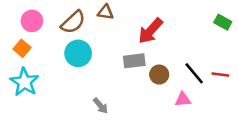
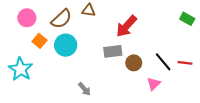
orange square: (22, 48) -> (39, 41), moved
pink triangle: (183, 99) -> (154, 84), turned -40

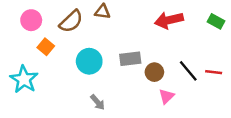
red arrow: (126, 26) -> (169, 20), moved, turned 35
cyan circle: (66, 45) -> (89, 61), moved
pink triangle: (154, 84) -> (166, 96), moved

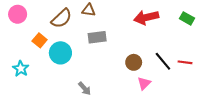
pink circle: (31, 20) -> (18, 14), moved
gray rectangle: (130, 59) -> (97, 37), moved
cyan circle: (89, 61) -> (60, 53), moved
cyan star: (24, 79) -> (21, 69), size x0.7

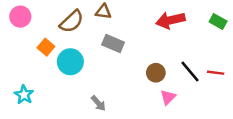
gray rectangle: (97, 37) -> (113, 43), turned 30
cyan star: (21, 69) -> (24, 95), moved

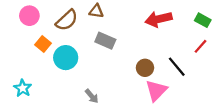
pink circle: (20, 17) -> (29, 16), moved
red line: (216, 73) -> (201, 46), moved, turned -56
pink triangle: (168, 97) -> (156, 90), size x1.5

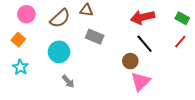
orange square: (43, 44) -> (18, 40), moved
black line: (177, 67) -> (145, 44), moved
cyan star: (23, 88) -> (20, 67), moved
gray arrow: (92, 96) -> (68, 81), moved

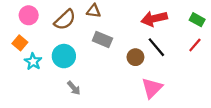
brown circle: (130, 61) -> (135, 57), moved
cyan star: (20, 67) -> (33, 62), moved

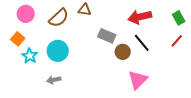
green rectangle: (197, 20) -> (179, 18), turned 32
gray rectangle: (102, 40) -> (107, 36), moved
gray arrow: (74, 88) -> (54, 80), moved, turned 120

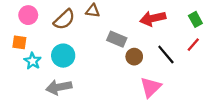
orange square: (18, 39) -> (19, 42), turned -32
black line: (142, 43) -> (166, 54), moved
gray arrow: (54, 80) -> (59, 87), size x1.6

